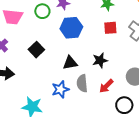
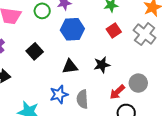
red square: (110, 28) -> (114, 31), turned -32
gray semicircle: (82, 83) -> (82, 99), moved
red arrow: (106, 86) -> (117, 92), moved

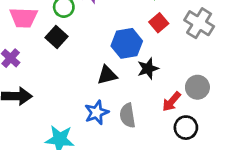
blue hexagon: (72, 29) -> (127, 43), moved
black square: (35, 51) -> (57, 37), moved

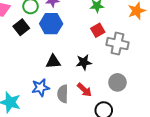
gray cross: (199, 23) -> (117, 44), moved, turned -30
blue hexagon: (127, 43) -> (51, 24), moved
red arrow: (172, 102) -> (84, 90), moved, turned -98

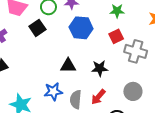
blue hexagon: (51, 24) -> (81, 28), moved
red arrow: (84, 90) -> (98, 97), turned 84

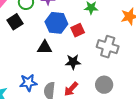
red square: (116, 36) -> (78, 30), moved
black triangle: (68, 66) -> (45, 48), moved

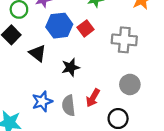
black triangle: (45, 48) -> (38, 53), moved, turned 49
black star: (73, 62) -> (71, 67), moved

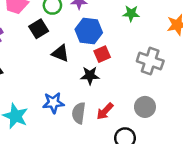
red square: (86, 28) -> (102, 54), moved
black triangle: (38, 53) -> (60, 53), turned -30

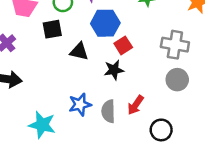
black square: (39, 29) -> (52, 29), turned 30
gray circle: (145, 107) -> (177, 80), moved

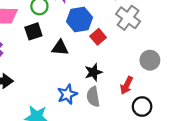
gray cross: (175, 45) -> (128, 18), moved, turned 35
black star: (114, 70) -> (93, 72), moved
red arrow: (136, 105) -> (126, 85), moved

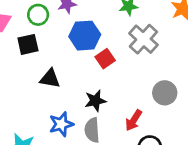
black triangle: (60, 48) -> (50, 79), moved

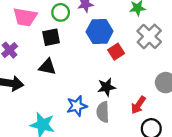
black triangle: (50, 79) -> (47, 67), moved

